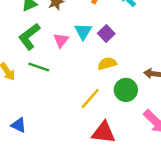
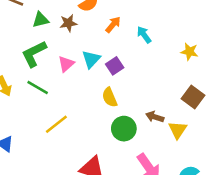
yellow semicircle: (107, 63) -> (110, 97), turned -108
yellow line: (90, 98) -> (56, 124), moved

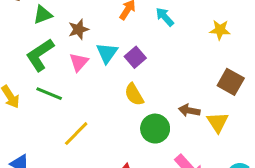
brown star: (68, 23) -> (78, 29), moved

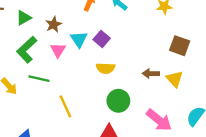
yellow semicircle: (134, 94) -> (106, 68), turned -48
green circle: (155, 129) -> (118, 101), moved
yellow line: (76, 134) -> (65, 106), turned -60

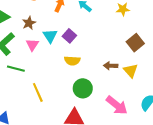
brown square: (180, 46) -> (135, 43), turned 30

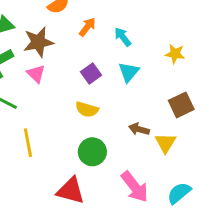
brown star: (29, 23) -> (38, 42), size x1.5
cyan triangle: (50, 36) -> (129, 72), moved
pink triangle: (32, 45) -> (36, 74), turned -32

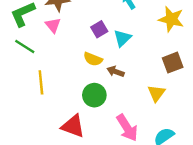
yellow star: (175, 54) -> (171, 19), size x1.5
cyan triangle: (129, 72) -> (122, 38), moved
brown arrow: (139, 129) -> (116, 72), moved

